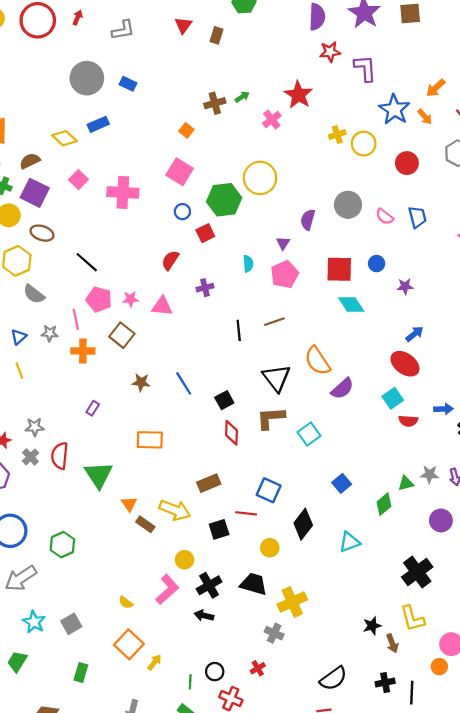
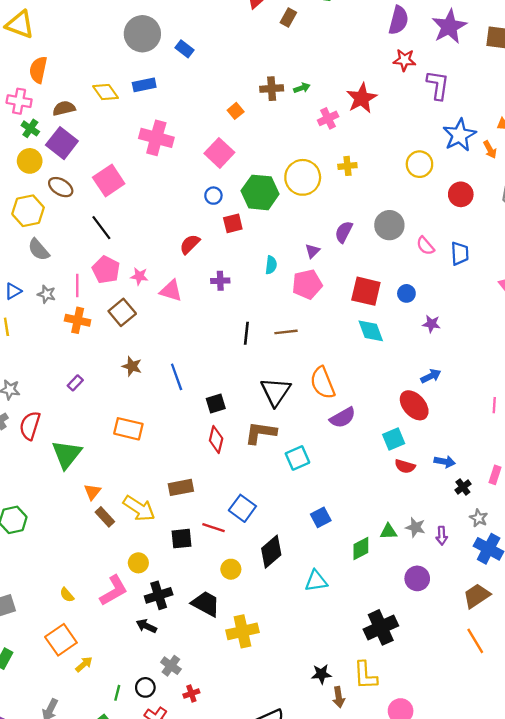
yellow cross: (337, 135) -> (347, 166), moved
pink square: (78, 180) -> (109, 180), moved, size x1.5
pink cross: (123, 192) -> (156, 138), moved
gray cross: (274, 633) -> (171, 666), moved

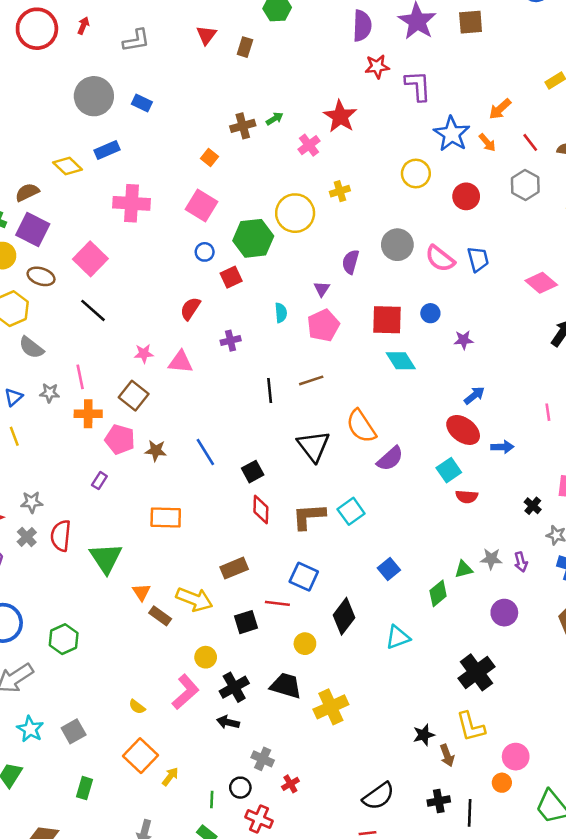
pink semicircle: (425, 246) -> (440, 259), size x1.4
pink pentagon: (106, 270) -> (120, 439), moved
brown L-shape: (261, 433) -> (309, 516), moved
blue arrow: (445, 462) -> (502, 447), moved

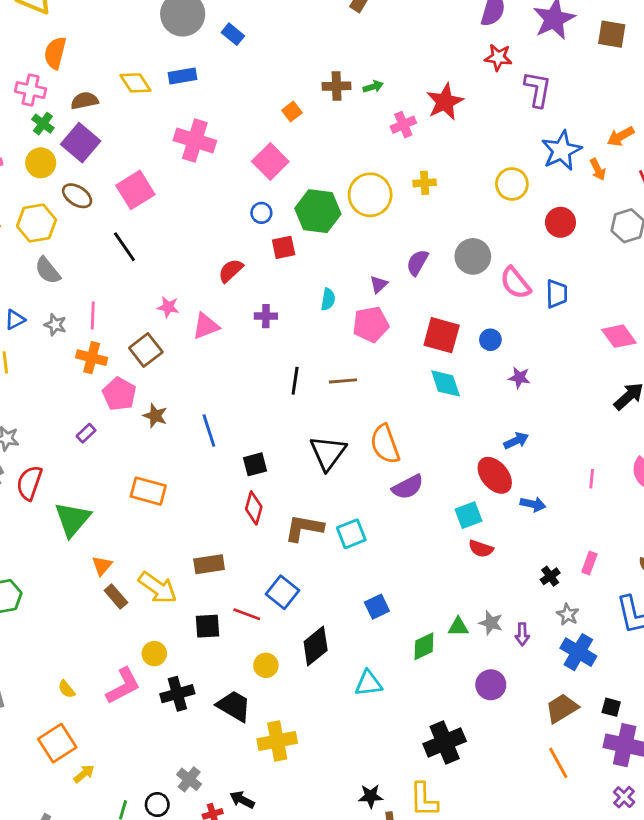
pink triangle: (181, 362) -> (206, 326), turned -40
black arrow: (228, 722) -> (242, 800), moved

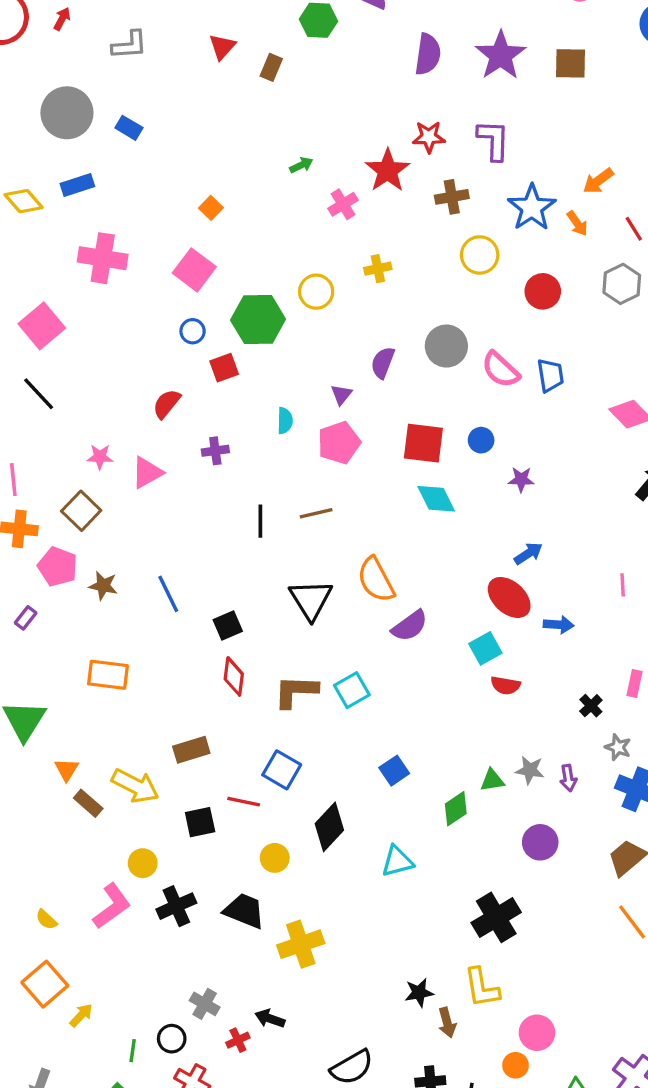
red star: (498, 57) -> (429, 137), moved
brown cross: (337, 86) -> (452, 197), moved
yellow circle: (370, 195) -> (316, 292), size x0.7

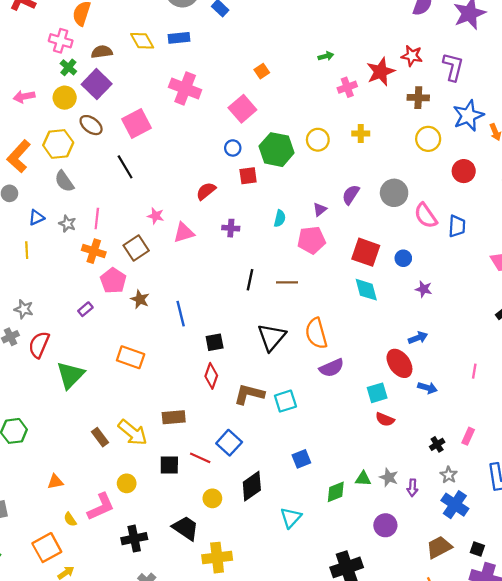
orange triangle: (67, 770) -> (55, 482), moved, turned 35
cyan triangle: (397, 861) -> (291, 518), turned -45
black cross: (176, 906) -> (134, 539), moved
yellow semicircle: (46, 919) -> (70, 519), moved

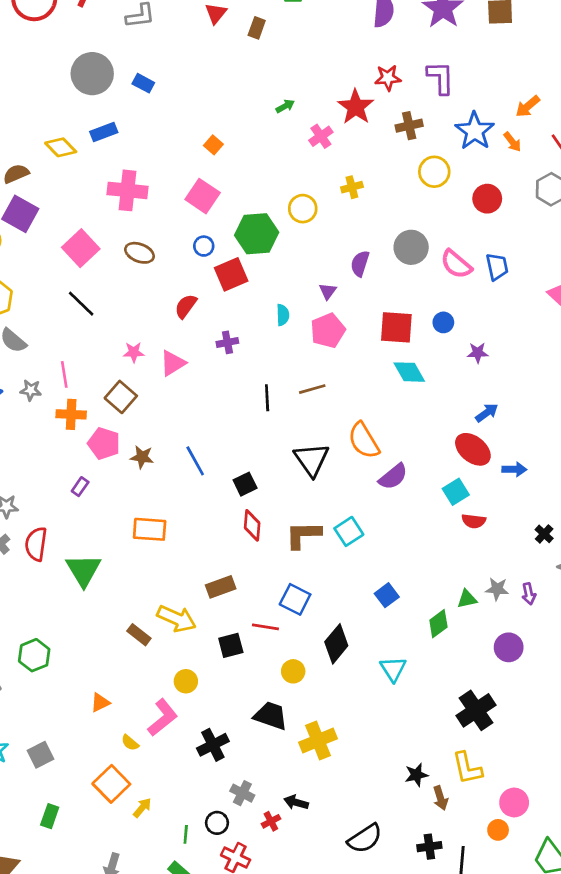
brown ellipse: (91, 125) -> (139, 253), moved
red square: (248, 176) -> (231, 274), size x1.4

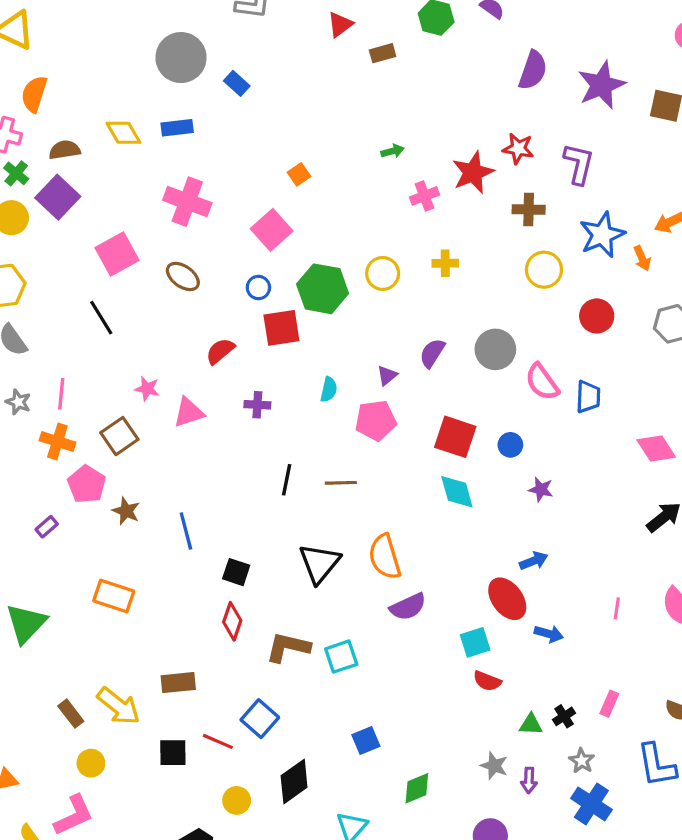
brown rectangle: (257, 28) -> (383, 53), turned 40
black square: (245, 484) -> (236, 572), turned 30
green triangle: (467, 599) -> (531, 724), moved
yellow circle: (186, 681) -> (91, 763), moved

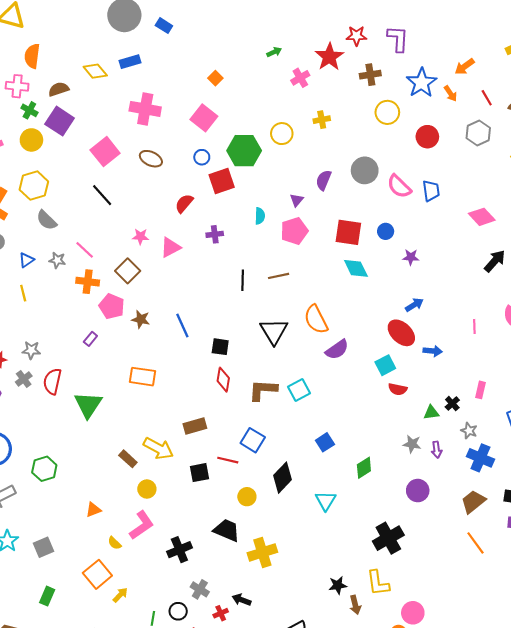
pink line: (61, 394) -> (85, 250), turned -42

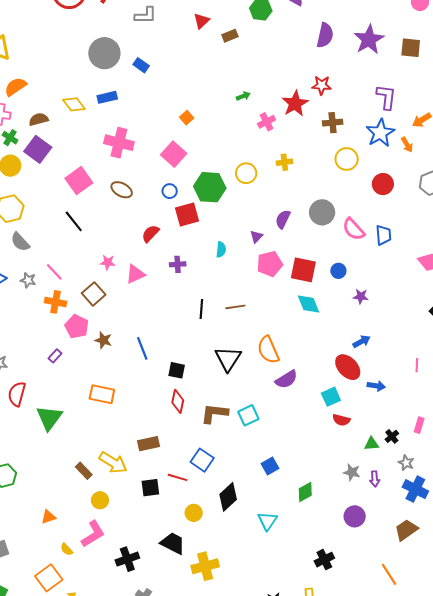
purple L-shape: (398, 39) -> (386, 97), moved
orange semicircle: (32, 56) -> (15, 87), turned 45
pink pentagon: (294, 231) -> (270, 264), moved
black cross: (388, 538) -> (324, 560), size x0.7
orange line: (476, 543) -> (389, 574), moved

